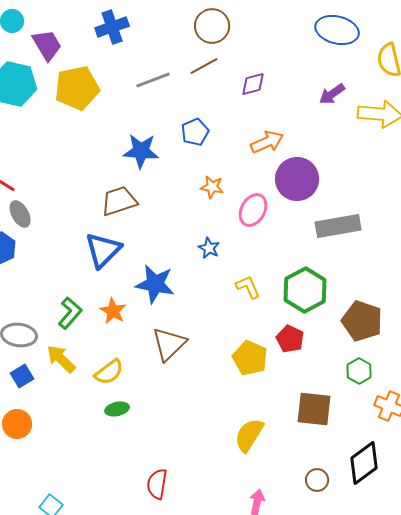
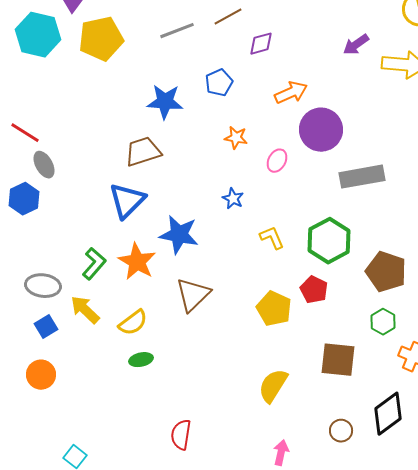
purple diamond: (253, 84) -> (261, 44), moved
pink ellipse: (253, 210) -> (277, 161), size x0.7
orange star: (113, 311) -> (137, 262), size x1.4

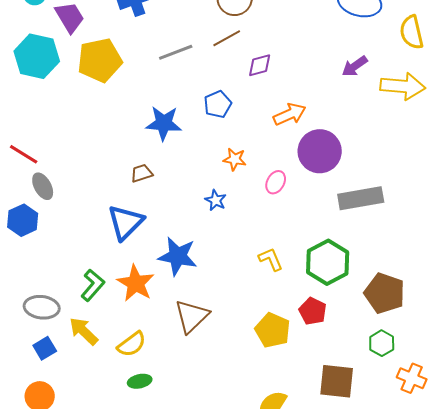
brown trapezoid: (143, 152) -> (142, 173), size x0.6
blue star: (233, 199) -> (216, 200), moved

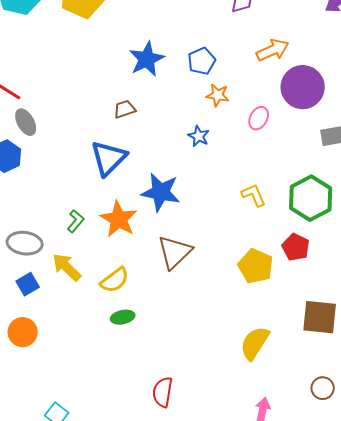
blue pentagon: (218, 104) -> (202, 61), moved
blue star: (164, 123) -> (147, 59), turned -30
green L-shape: (93, 285) -> (76, 221), size x0.7

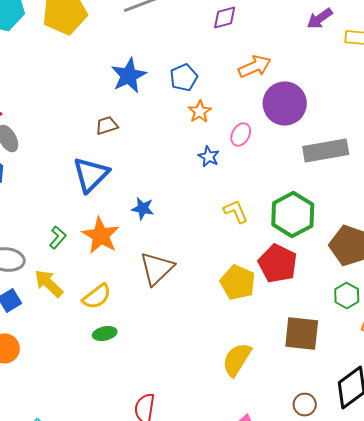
orange star: (218, 95) -> (200, 112), turned 30
blue star: (199, 136) -> (209, 156), moved
blue star: (161, 192) -> (143, 208), size x0.6
red pentagon: (296, 247) -> (278, 264), size x1.4

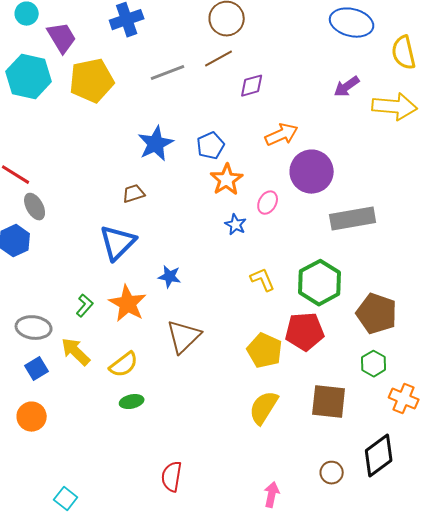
orange star: (200, 112) -> (227, 180), size x1.4
red pentagon: (278, 264) -> (305, 332), turned -30
yellow semicircle: (237, 360) -> (264, 408), moved

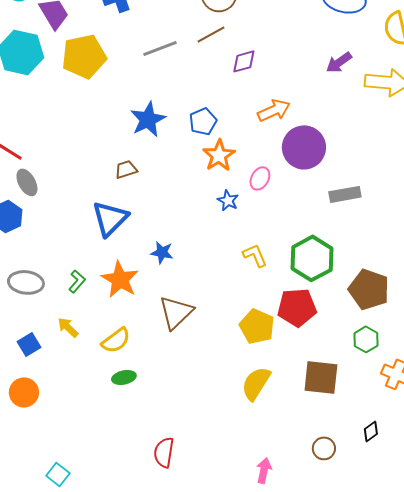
gray rectangle: (353, 219) -> (345, 194), size x0.7
gray ellipse: (34, 328) -> (26, 282), moved
yellow arrow: (76, 352) -> (68, 327), size x0.7
black diamond: (379, 456) -> (371, 431), size x0.5

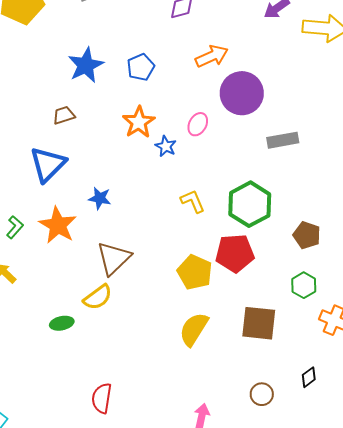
orange star: (219, 155) -> (139, 122), moved
brown pentagon: (369, 289) -> (307, 235), size x0.7
yellow semicircle: (116, 340) -> (98, 297), moved

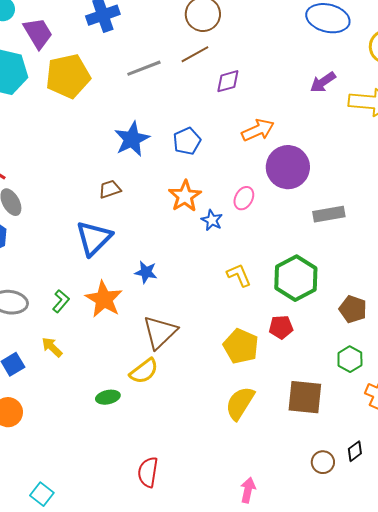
red pentagon: (235, 253) -> (281, 327), size x0.6
brown circle: (262, 394) -> (323, 462), moved

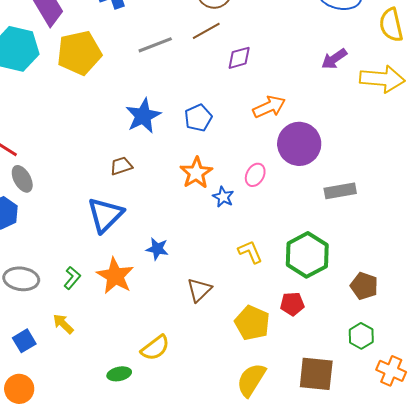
brown triangle: (160, 332) -> (199, 290), moved, size x0.7

